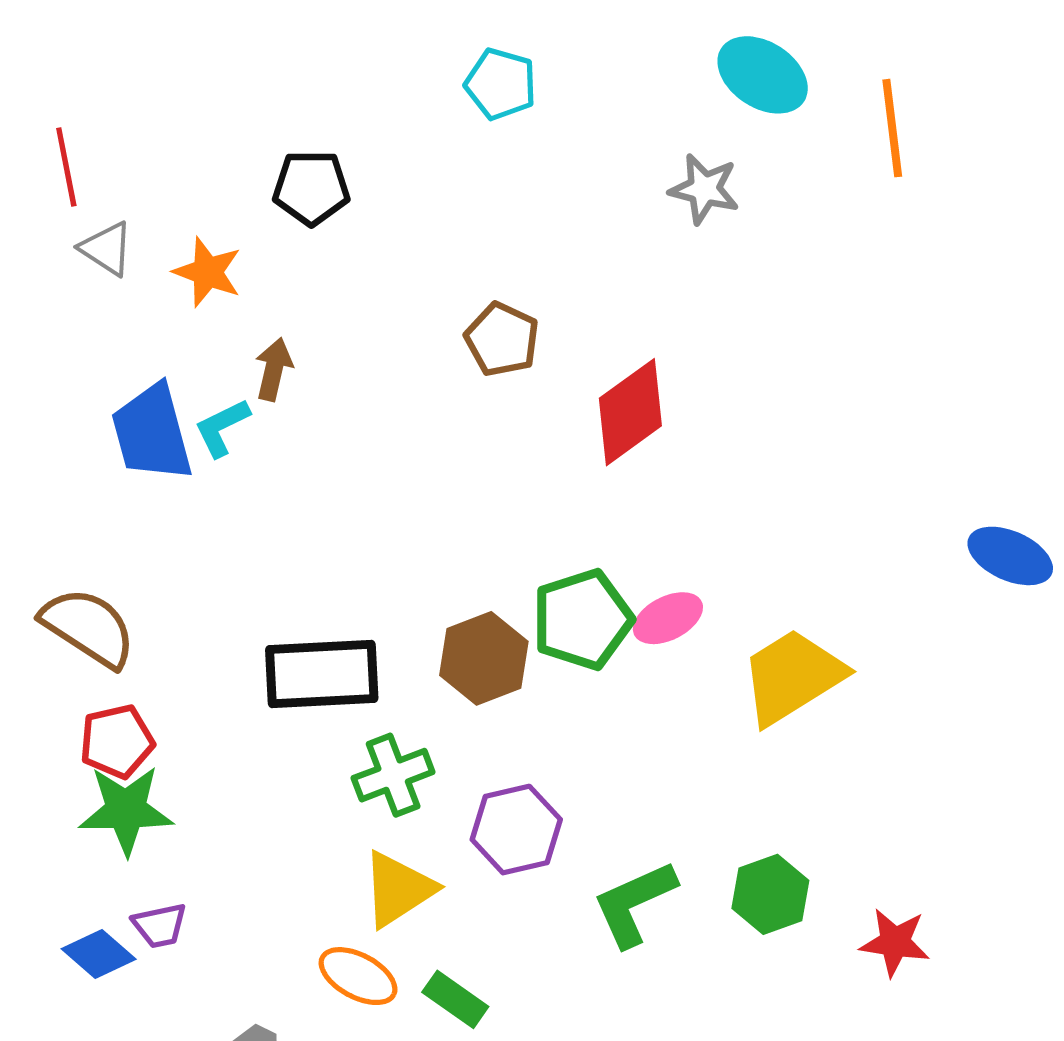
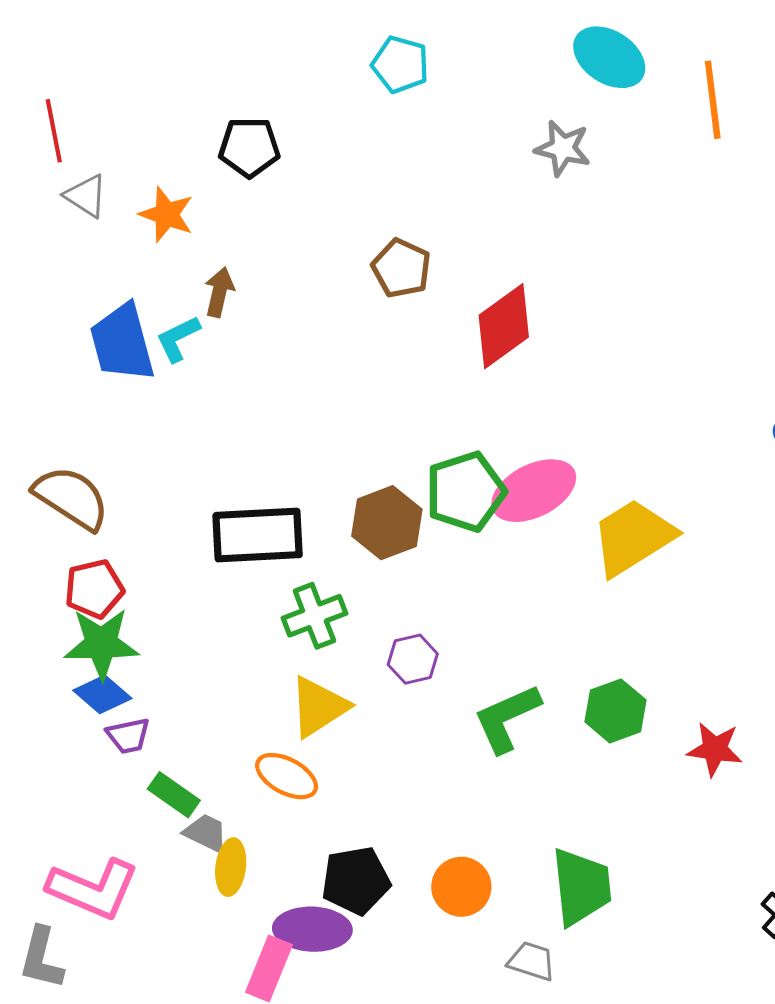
pink ellipse: (668, 618) -> (534, 491), size x1.5
purple hexagon: (516, 830) -> (413, 659), size x0.7
blue diamond: (99, 954) -> (102, 694), moved
green rectangle: (455, 999) -> (174, 795), moved

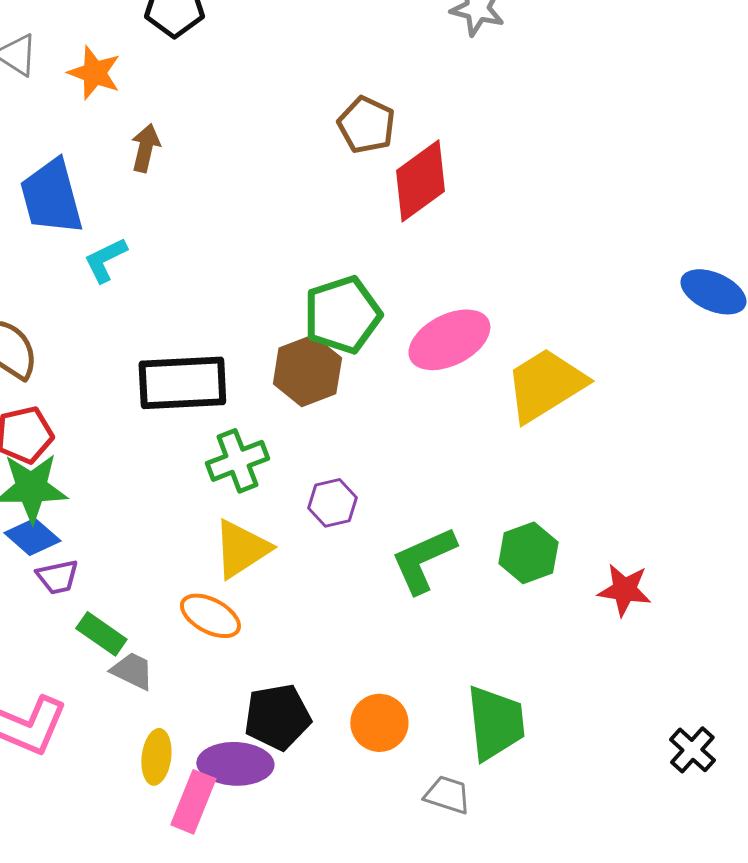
brown pentagon: (401, 268) -> (366, 125), moved
cyan L-shape: (178, 339) -> (105, 260), moved
green pentagon: (465, 492) -> (342, 315), moved
yellow ellipse: (231, 867) -> (156, 757), moved

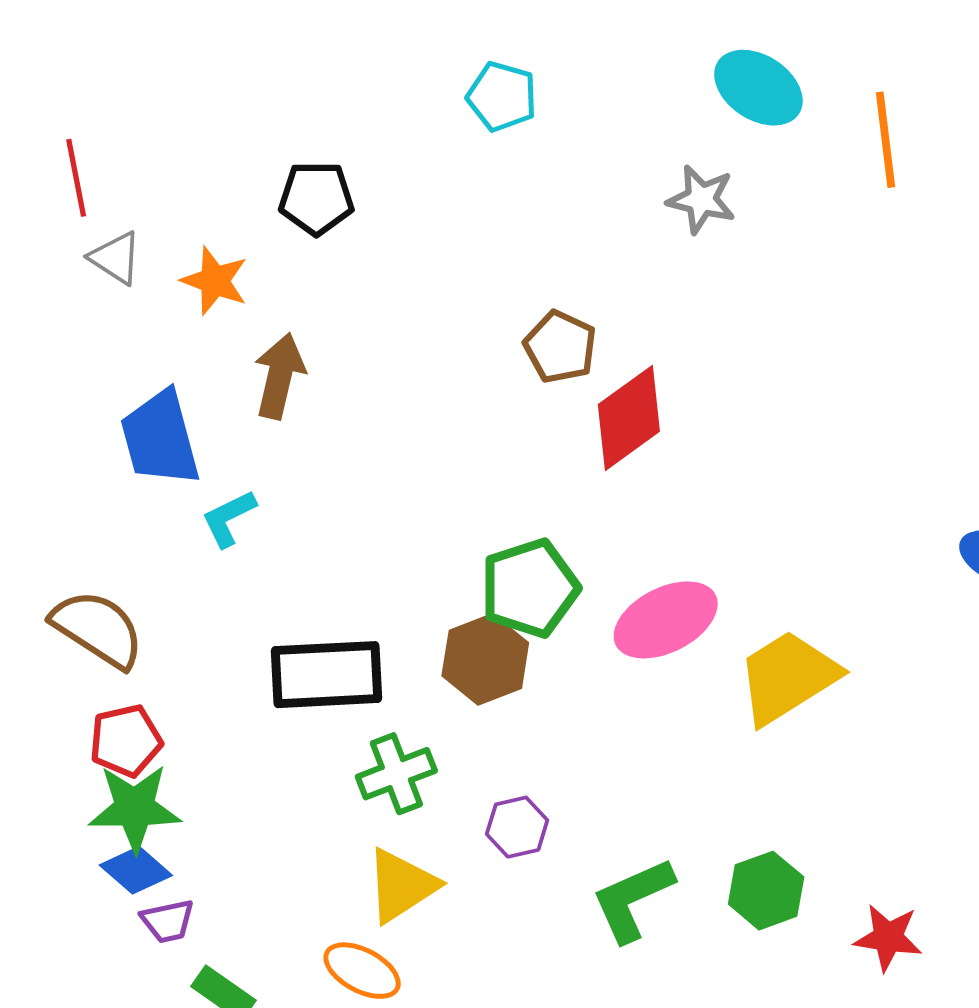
brown arrow: (145, 148) -> (279, 376), size x1.4

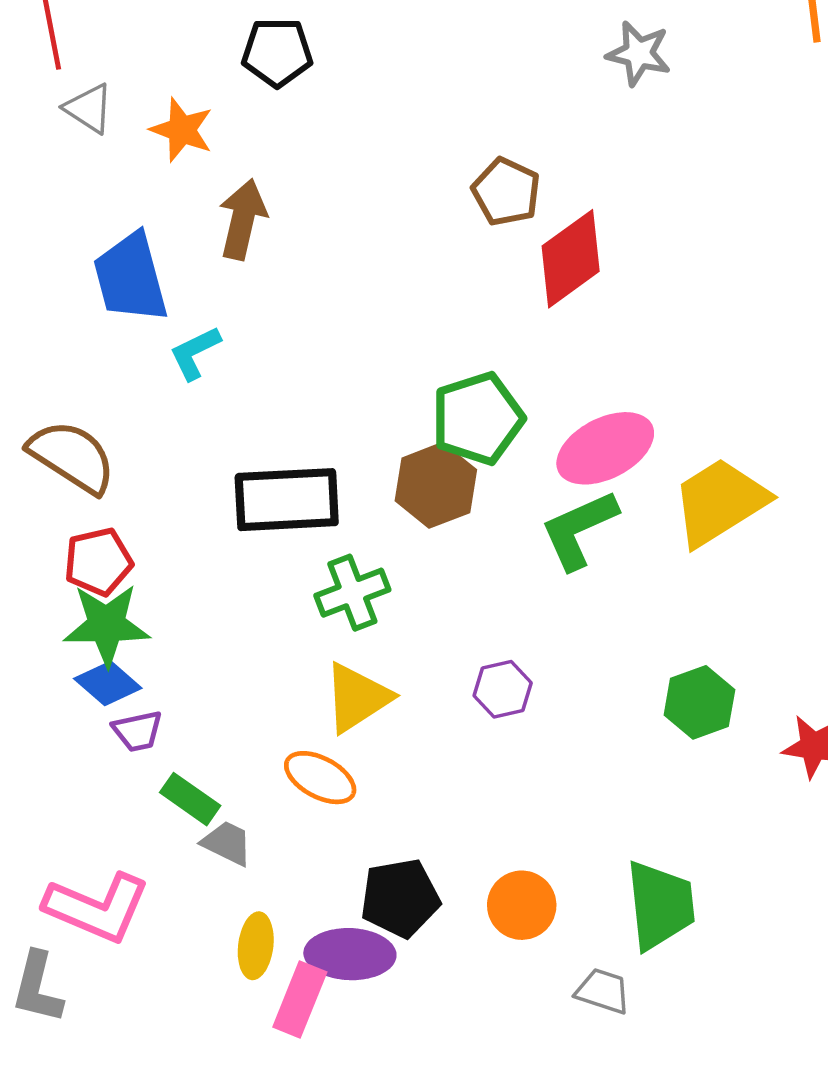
purple hexagon: (517, 827) -> (503, 689), moved
green L-shape: (633, 899) -> (579, 529), moved

